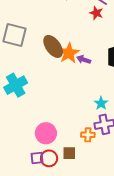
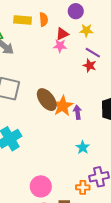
purple arrow: (84, 60) -> (77, 112), turned 64
cyan star: (101, 103) -> (83, 147), moved

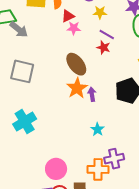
red triangle: (62, 34) -> (68, 16), moved
brown ellipse: (47, 100) -> (76, 64), moved
orange cross: (83, 187) -> (98, 169), size x1.5

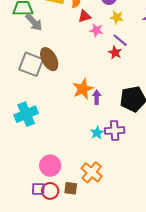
pink star: (74, 28) -> (96, 30), moved
brown ellipse: (76, 64) -> (49, 59), moved
purple cross: (114, 159) -> (115, 130), moved
orange cross: (98, 169) -> (92, 172), turned 30

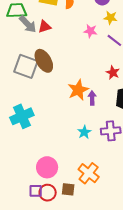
red triangle: (84, 16) -> (45, 27), moved
red star: (115, 53) -> (113, 73), moved
cyan star: (97, 133) -> (84, 132), moved

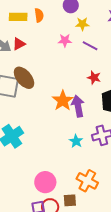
purple arrow: (92, 98) -> (78, 106), size x1.5

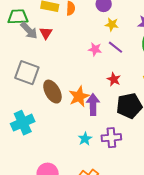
pink star: (65, 40) -> (95, 49), moved
red triangle: (19, 44) -> (46, 33), turned -40
brown ellipse: (24, 78) -> (52, 92), moved

